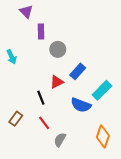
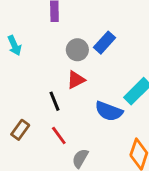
gray circle: (58, 49) -> (77, 50), moved
blue rectangle: (78, 71) -> (105, 43), moved

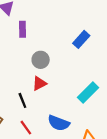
blue rectangle: (105, 43) -> (81, 39), moved
blue semicircle: (109, 111) -> (59, 123), moved

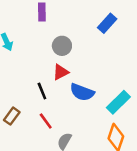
cyan rectangle: (88, 93) -> (118, 102), moved
blue semicircle: (59, 123) -> (82, 92), moved

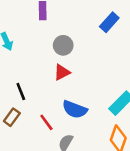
black line: (42, 91) -> (21, 92), moved
blue semicircle: (82, 92) -> (75, 109), moved

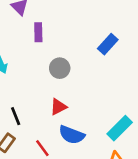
red triangle: (62, 72) -> (58, 107), moved

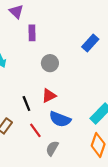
black line: (16, 116) -> (26, 103), moved

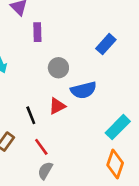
blue semicircle: (60, 119) -> (84, 90), moved, turned -35
gray semicircle: (52, 148) -> (45, 171), moved

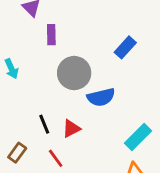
gray circle: (58, 68) -> (74, 73), size x1.5
red triangle: (57, 106) -> (71, 128), moved

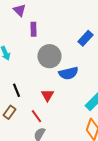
black line: (44, 124) -> (16, 90), moved
red triangle: (71, 128) -> (47, 95), turned -32

